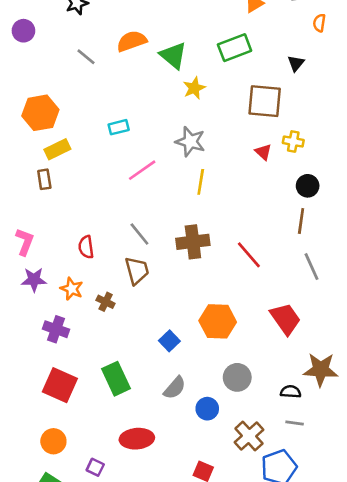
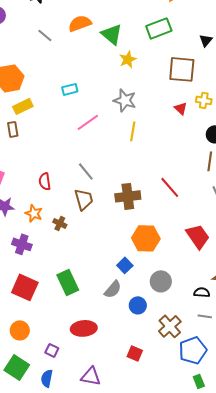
brown cross: (193, 242) -> (128, 196), moved
blue square: (169, 341) -> (125, 265), moved

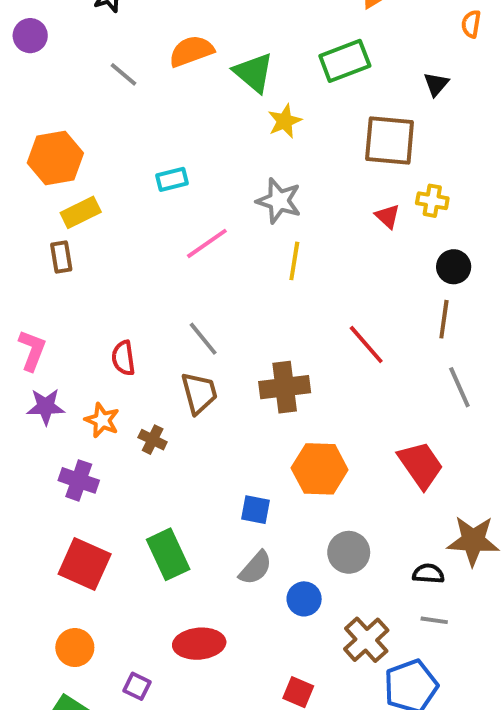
red line: (170, 187) -> (366, 344), moved
blue square: (125, 265) -> (255, 510), moved, turned -35

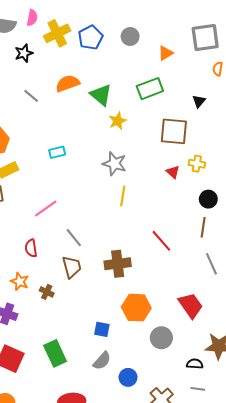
pink line: (207, 243) -> (46, 208), moved
gray circle: (349, 552) -> (161, 338), moved

